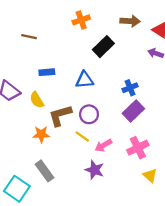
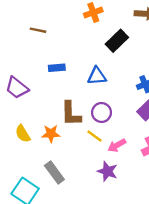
yellow semicircle: (37, 100) -> (23, 134), moved
brown L-shape: (60, 115) -> (71, 114), turned -75

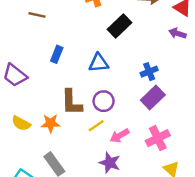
blue rectangle: (57, 68) -> (57, 54), turned -63
yellow semicircle: (23, 134) -> (21, 123), turned -30
yellow line: (94, 136) -> (96, 126), turned -70

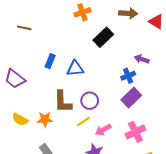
brown line: (37, 15) -> (24, 28), moved
purple arrow: (177, 33) -> (142, 59), moved
blue triangle: (99, 63) -> (75, 68), moved

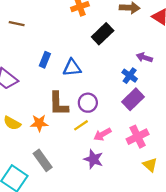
blue cross: (128, 76) -> (130, 76), turned -32

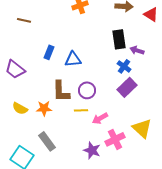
black rectangle: (103, 34) -> (119, 39), moved, turned -54
yellow line: (81, 125) -> (81, 110), turned 32
pink cross: (138, 137) -> (115, 139), moved
purple star: (93, 159) -> (92, 150), moved
yellow triangle: (150, 165) -> (142, 128), moved, size x1.5

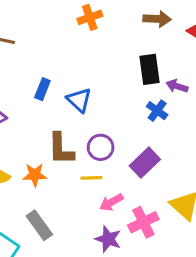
blue triangle: (73, 59) -> (79, 100), turned 48
purple rectangle: (127, 87) -> (145, 163), moved
pink arrow: (100, 118) -> (111, 202), moved

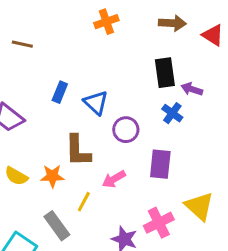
purple circle: (101, 147) -> (126, 130), moved
purple rectangle: (145, 163) -> (160, 164), turned -40
yellow line: (91, 178) -> (84, 202), moved, turned -60
pink arrow: (111, 202) -> (114, 179), moved

